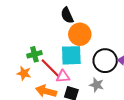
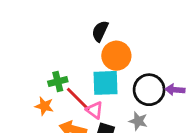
black semicircle: (67, 15) -> (100, 31), turned 49
pink triangle: (63, 76) -> (95, 110), turned 40

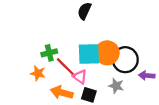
orange circle: (116, 56) -> (107, 53), moved
purple arrow: (175, 90) -> (147, 76), moved

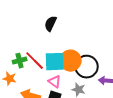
red line: (66, 68) -> (35, 61), moved
pink triangle: (80, 77) -> (55, 82), moved

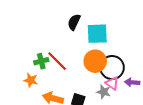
cyan square: (55, 62) -> (97, 34), moved
pink triangle: (55, 82) -> (112, 83), moved

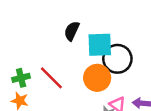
green cross: (41, 61) -> (21, 78), moved
black circle: (112, 68) -> (117, 59), moved

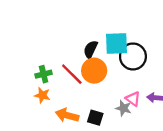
black semicircle: (72, 31) -> (91, 49), moved
orange circle: (97, 78) -> (94, 71), moved

